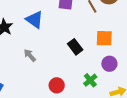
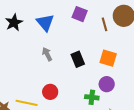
gray arrow: (30, 55) -> (47, 54), moved
green cross: (90, 80) -> (92, 97), moved, turned 32

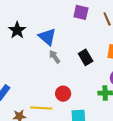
blue triangle: (45, 23) -> (47, 37), moved

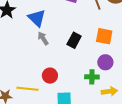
black rectangle: (86, 57) -> (74, 40), turned 56

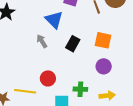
blue triangle: (37, 18) -> (54, 20), moved
green cross: (92, 77) -> (80, 89), moved

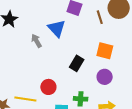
gray arrow: (42, 41) -> (36, 41), moved
black rectangle: (73, 44) -> (77, 63), moved

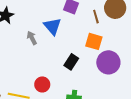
orange square: (105, 51) -> (94, 41), moved
purple circle: (105, 77) -> (108, 62), moved, size x1.5

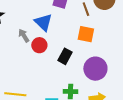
purple circle: (108, 62) -> (95, 69), moved
red circle: (42, 84) -> (39, 45), moved

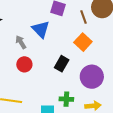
orange square: (86, 34) -> (83, 42), turned 30
red circle: (39, 45) -> (24, 64), moved

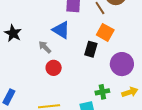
black rectangle: (62, 64) -> (91, 49), moved

